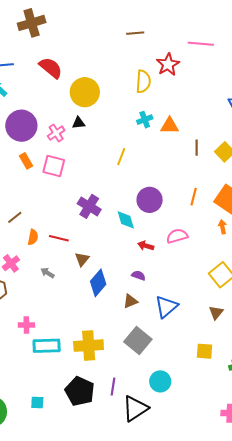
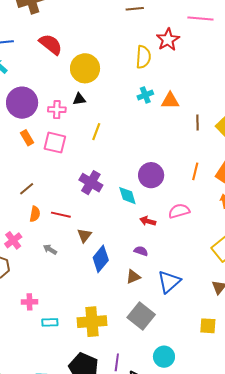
pink cross: (56, 133) -> (57, 110), turned 36
yellow line: (121, 157) -> (96, 132), moved
brown line: (15, 217) -> (27, 189), moved
cyan rectangle: (47, 346) -> (50, 322), size x0.6

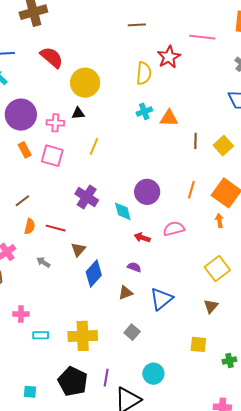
gray square: (141, 316) -> (132, 332), size x0.6

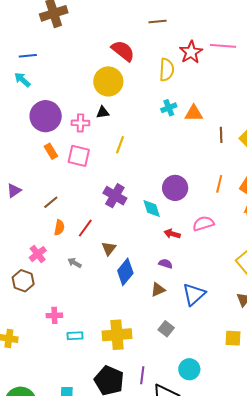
pink line: (202, 37) -> (223, 46), moved
red semicircle: (52, 57) -> (123, 51), moved
red line: (56, 228) -> (85, 228), turned -66

